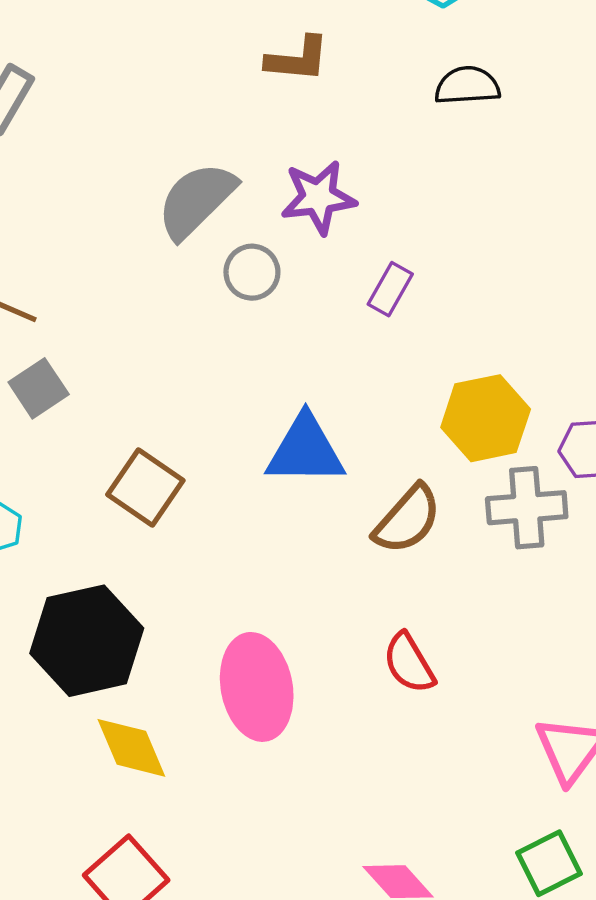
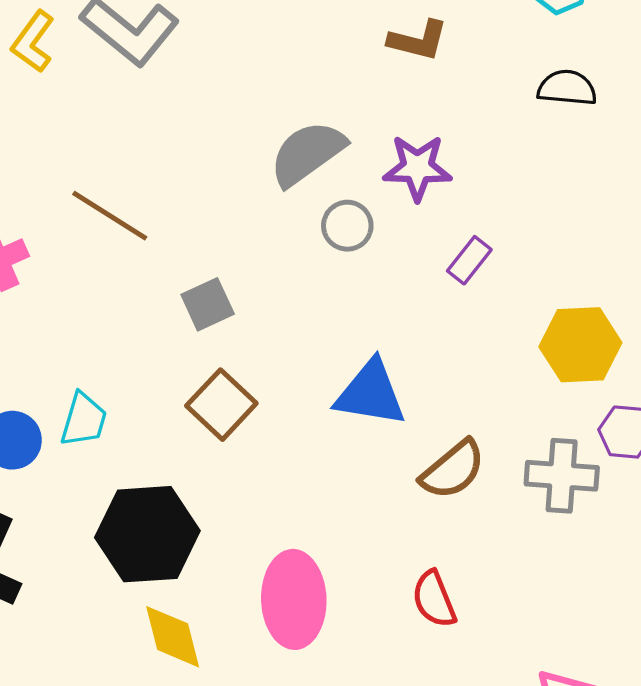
gray square: (39, 388) -> (208, 304), moved
yellow hexagon: (486, 418) -> (580, 345), moved

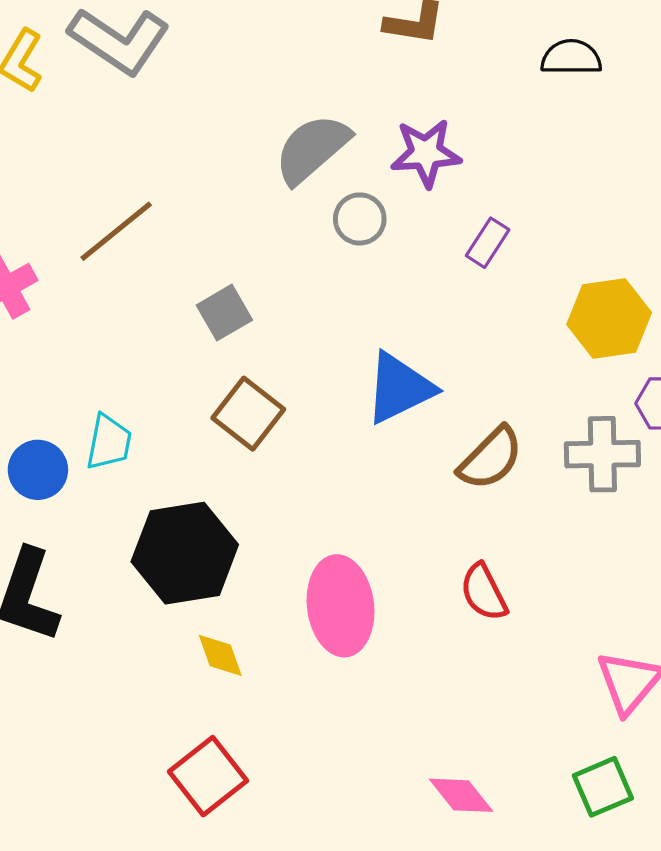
brown line: (110, 216) -> (116, 231), turned -66
blue triangle: (371, 393) -> (399, 388), turned -30
yellow diamond: (173, 637) -> (220, 655), size x0.7

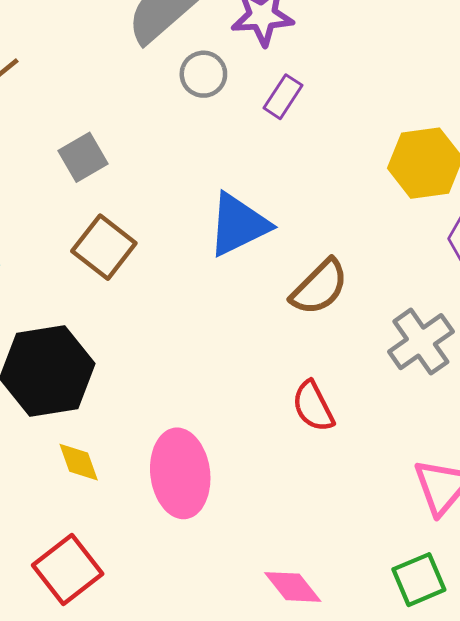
purple rectangle: (488, 243) -> (283, 97), moved
gray cross: (602, 454) -> (421, 342), moved, turned -34
pink ellipse: (341, 606) -> (180, 473), moved

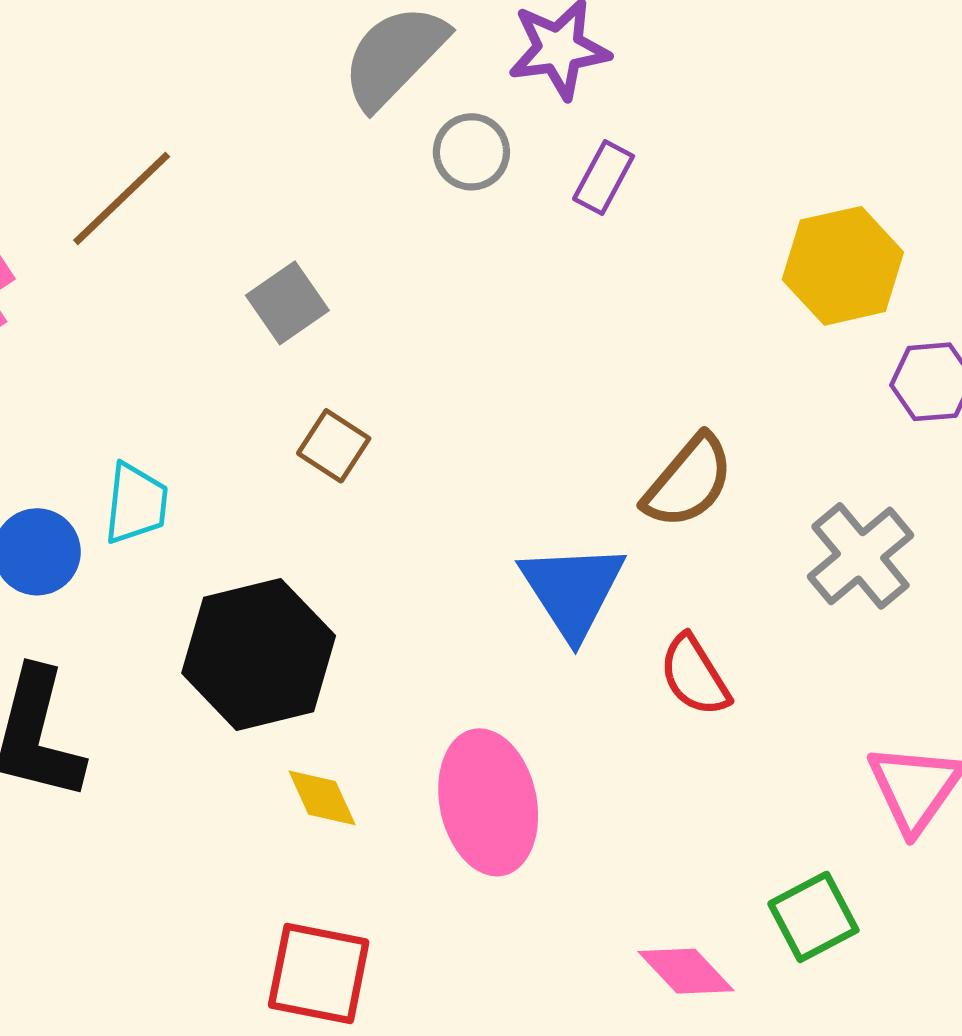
blue triangle: (238, 225) -> (572, 590), moved, turned -32
brown square: (104, 247) -> (334, 446), size x0.7
red square: (68, 570) -> (319, 974), turned -36
green square: (419, 580) -> (813, 917), moved

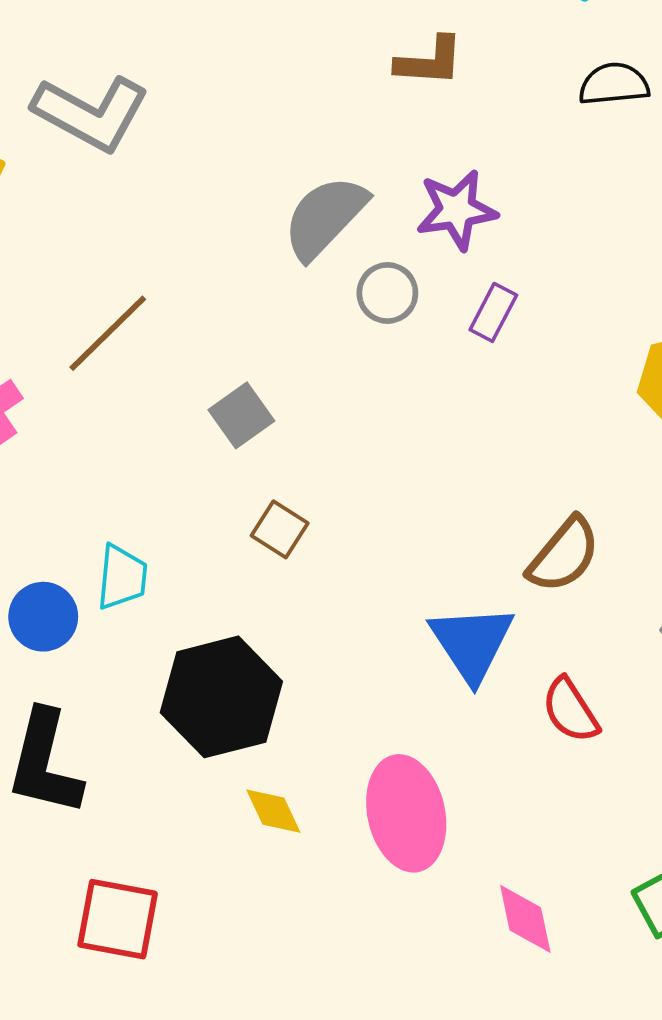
pink diamond: (686, 971) -> (525, 919), moved, turned 32
red square: (319, 974) -> (118, 919), moved

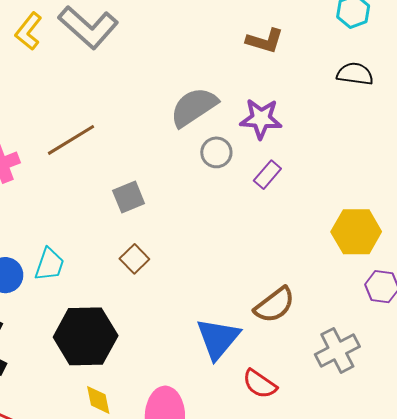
red semicircle: (570, 710) -> (260, 384), turned -36

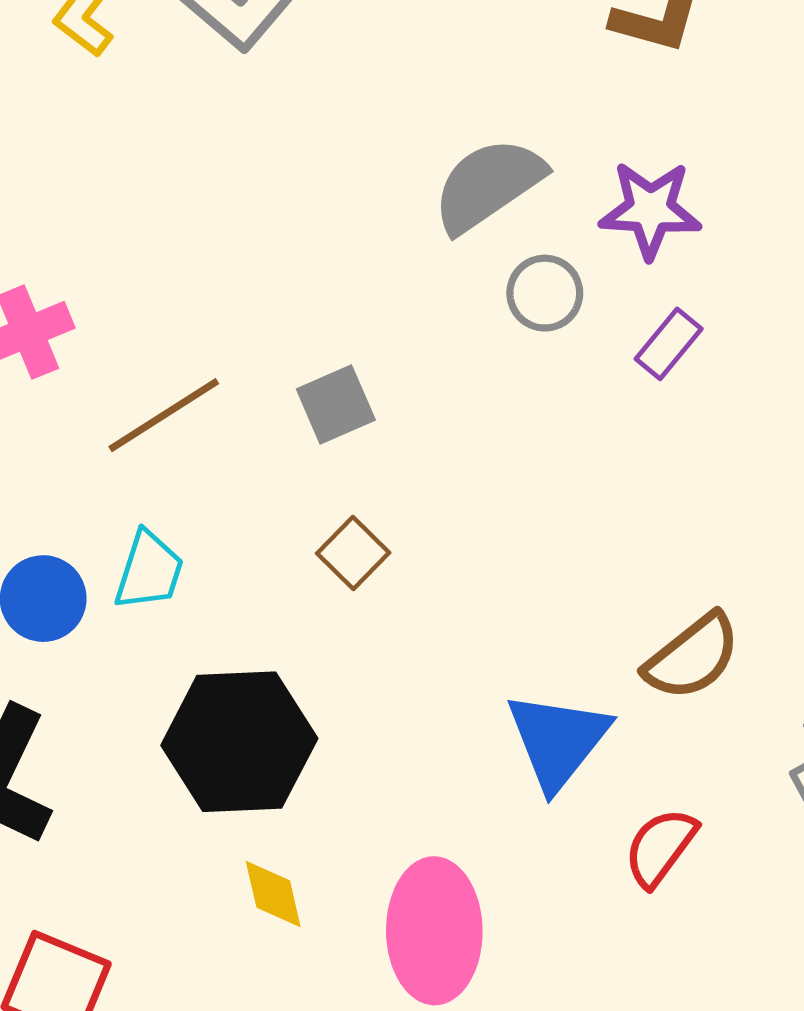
brown line: (71, 140) -> (164, 415), moved
red semicircle: (260, 384) -> (660, 847), turned 93

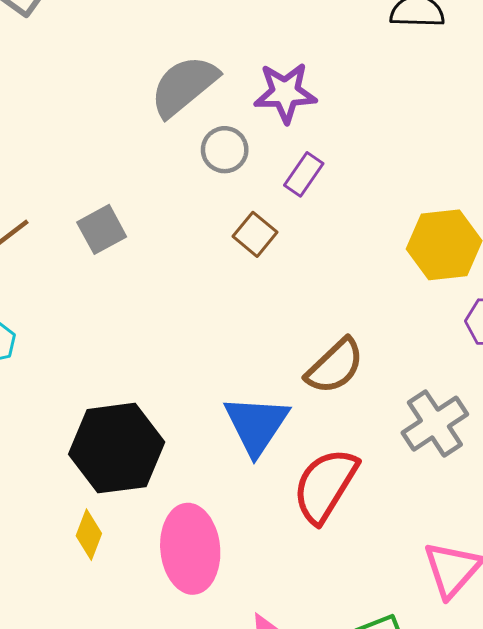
brown square: (353, 553) -> (255, 234), moved
black hexagon: (239, 742) -> (117, 448), moved
red semicircle: (660, 847) -> (325, 485), size x1.5
yellow diamond: (273, 894) -> (89, 535), turned 39

